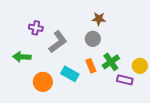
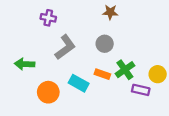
brown star: (99, 19) -> (110, 12), moved
purple cross: (36, 28) -> (48, 18), moved
orange rectangle: (91, 66) -> (102, 74), turned -48

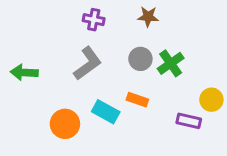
purple cross: (48, 18) -> (94, 20), moved
green arrow: (25, 64) -> (24, 72), moved
green cross: (125, 70) -> (171, 63), moved

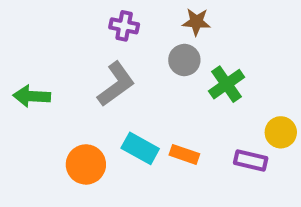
gray circle: (140, 59) -> (184, 60), moved
orange rectangle: (137, 100) -> (184, 154), moved

